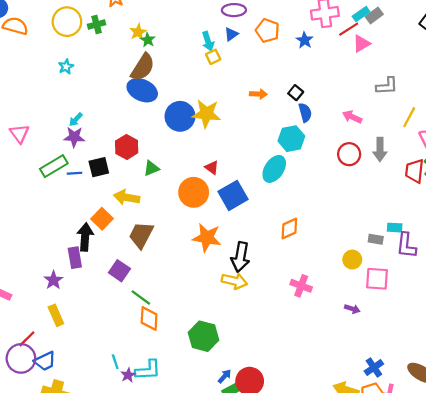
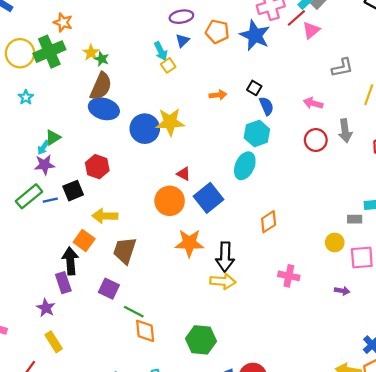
green cross: (97, 25) -> (49, 52), size x1.8
blue star: (305, 40) -> (255, 35), size x1.8
green triangle: (151, 168) -> (53, 137), moved

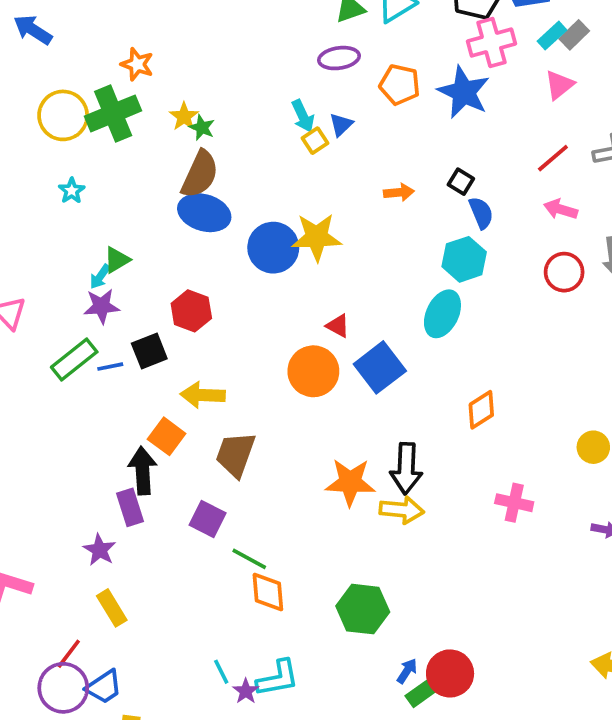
red line: (296, 18) -> (553, 158), moved
blue triangle: (182, 41) -> (341, 125), moved
orange star: (189, 243) -> (350, 482), moved

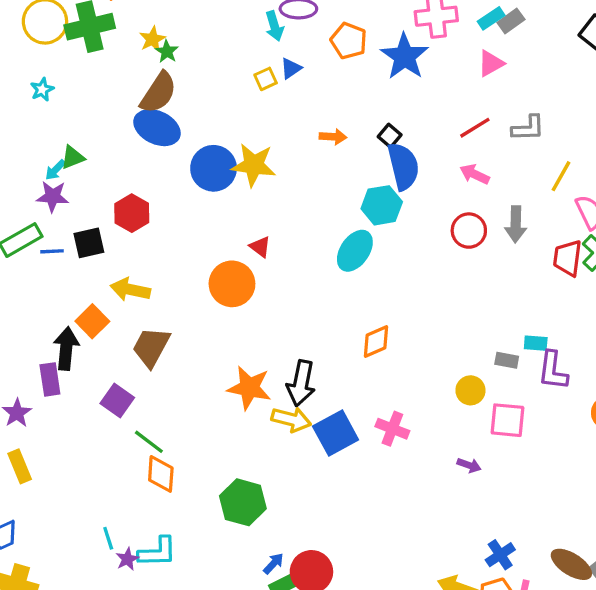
cyan arrow: (303, 116) -> (274, 26), moved
blue semicircle: (481, 213) -> (403, 166), size x1.6
blue square: (380, 367) -> (336, 433), moved

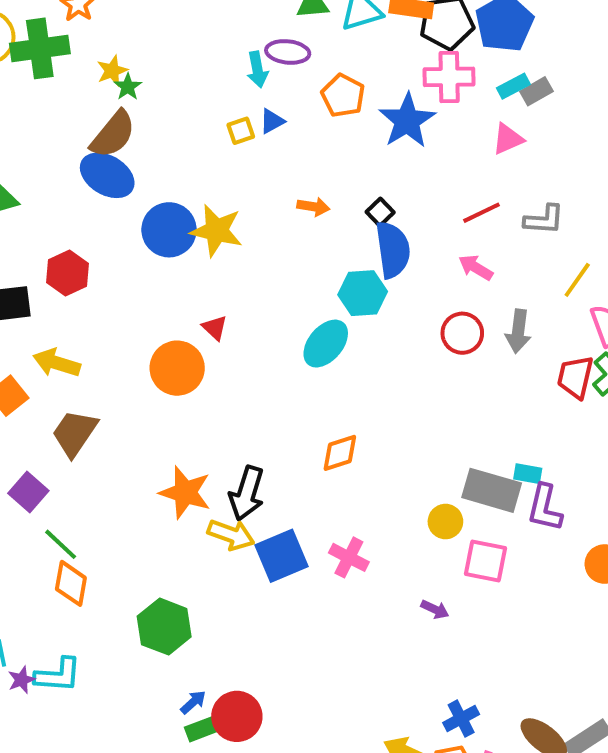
gray rectangle: (507, 360) -> (492, 490), size x2.0

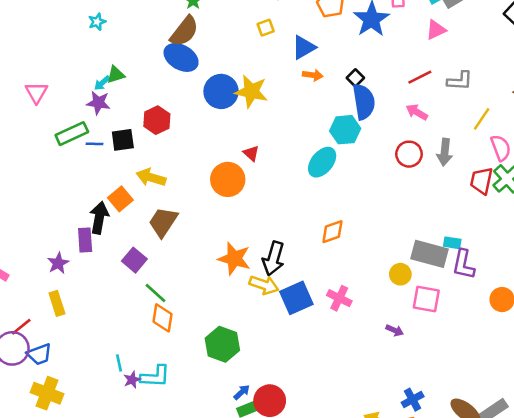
blue triangle: (272, 121) -> (304, 47), moved, size x1.5

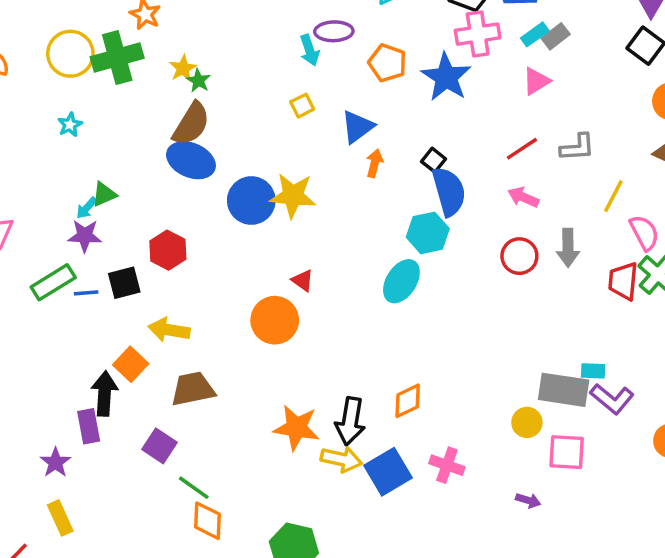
orange arrow: (313, 75) -> (375, 163), turned -78
brown trapezoid: (163, 222) -> (193, 389), turned 52
orange diamond: (332, 232) -> (408, 401), moved
purple L-shape: (463, 264) -> (612, 399), turned -56

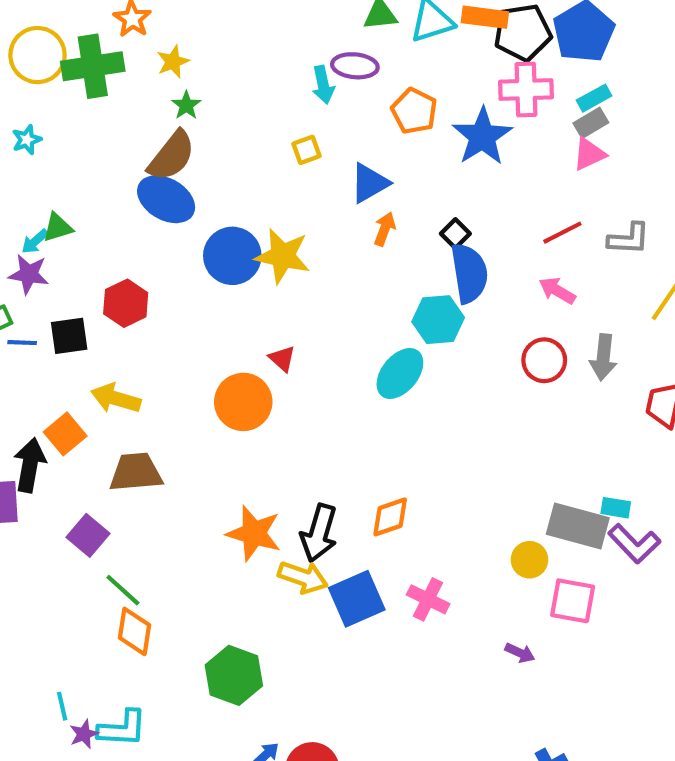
gray rectangle: (556, 36) -> (591, 123), moved
yellow star: (183, 68) -> (173, 62), moved

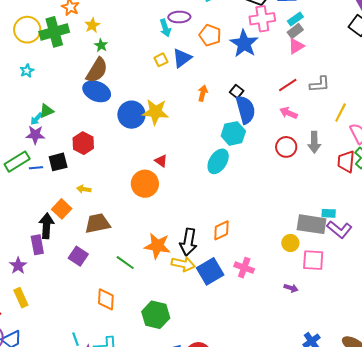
blue triangle: (369, 183) -> (182, 58), moved
yellow arrow: (116, 398) -> (84, 189), size x0.6
green line: (123, 590) -> (125, 263), moved

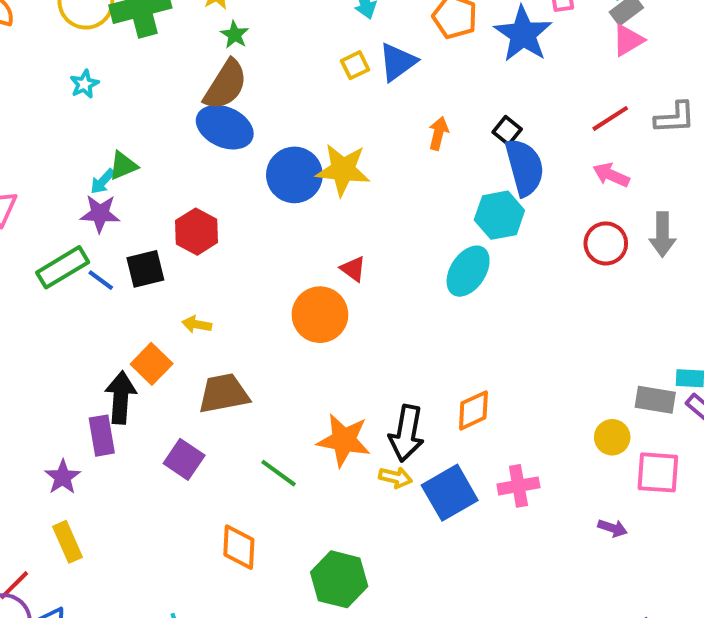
blue line: (36, 168) -> (101, 280), turned 40
gray rectangle: (312, 224) -> (655, 400), size x0.7
yellow arrow: (183, 264) -> (396, 477), size x0.7
pink cross: (244, 268) -> (518, 486), turned -30

